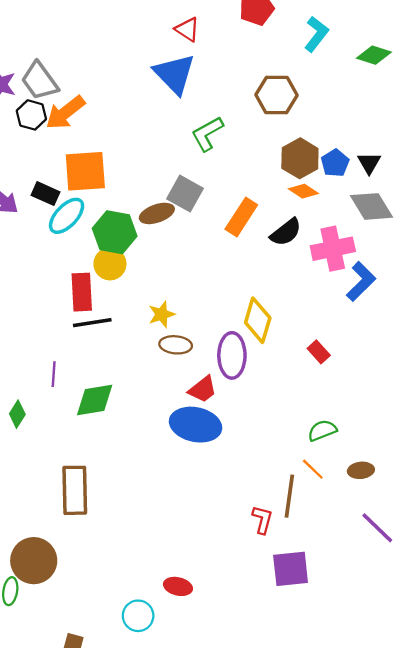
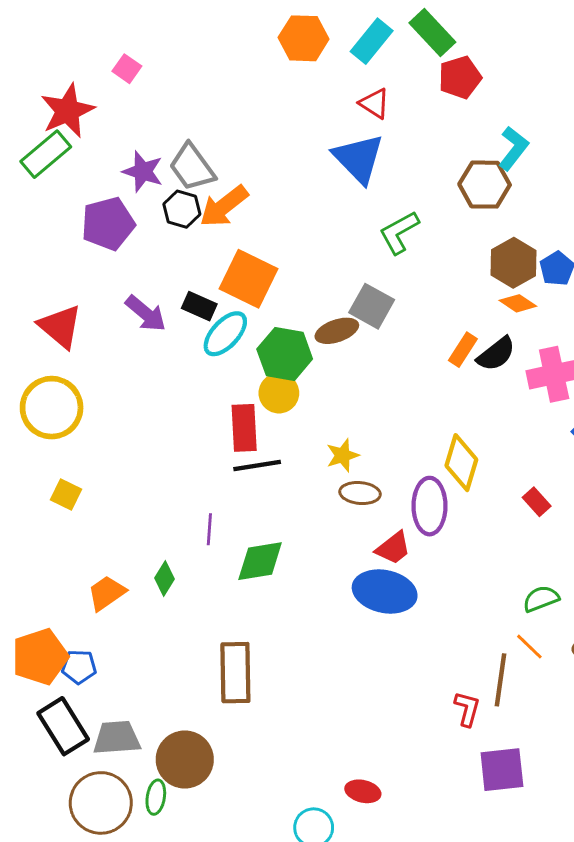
cyan L-shape: (316, 34) -> (514, 148), moved
orange square: (85, 171) -> (248, 279), turned 30
orange rectangle: (241, 217) -> (463, 350), moved, size x0.7

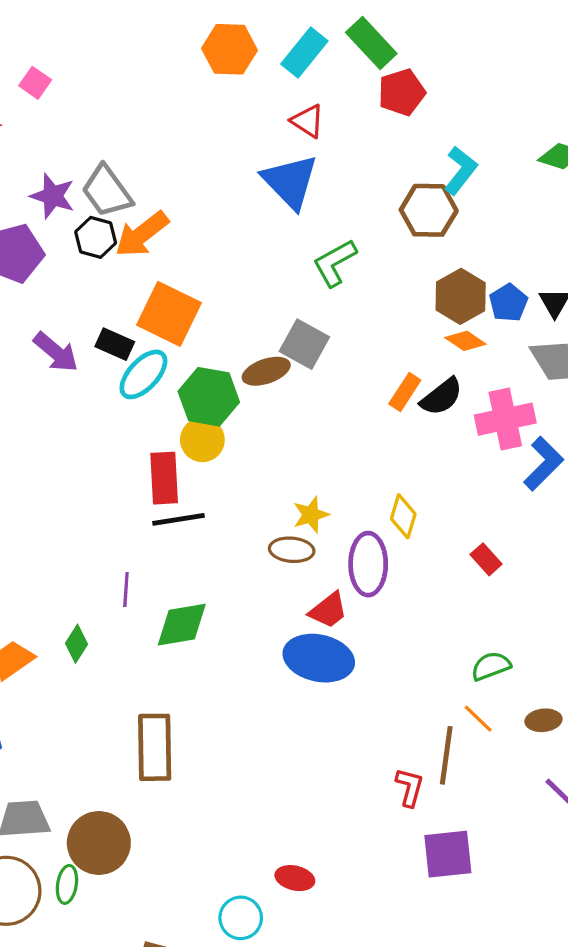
yellow star: (343, 455) -> (311, 515), moved
yellow diamond: (461, 463) -> (403, 516), size x0.7

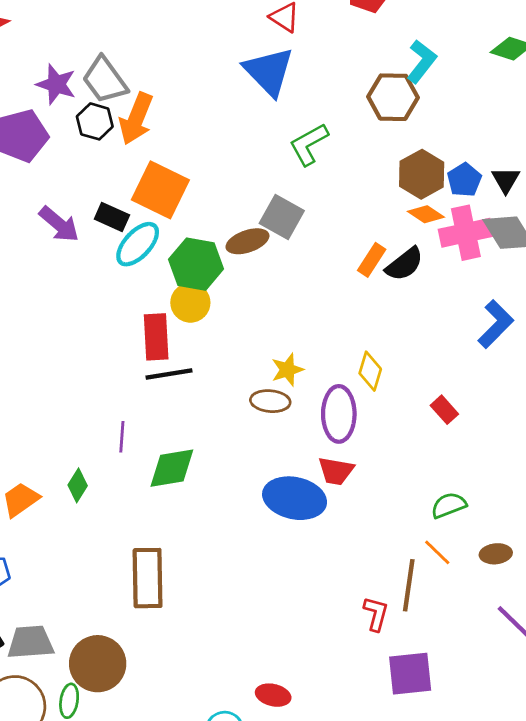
orange arrow: (142, 234) -> (136, 119), turned -30
pink cross: (505, 419) -> (466, 233), moved
red trapezoid: (328, 610) -> (336, 471), moved, turned 48

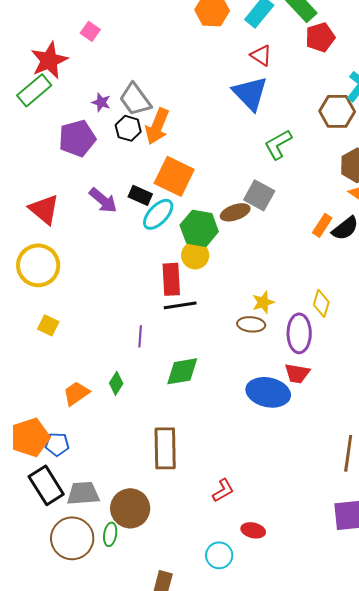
purple star: (56, 84) -> (101, 102), size x0.7
purple line: (122, 437) -> (140, 336), moved
red L-shape: (376, 614) -> (223, 490), moved, turned 45

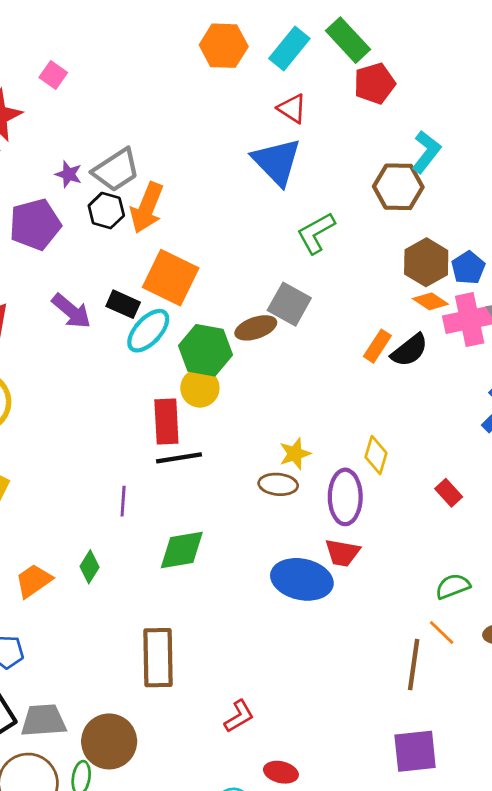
gray trapezoid: (135, 99) -> (116, 170), turned -87

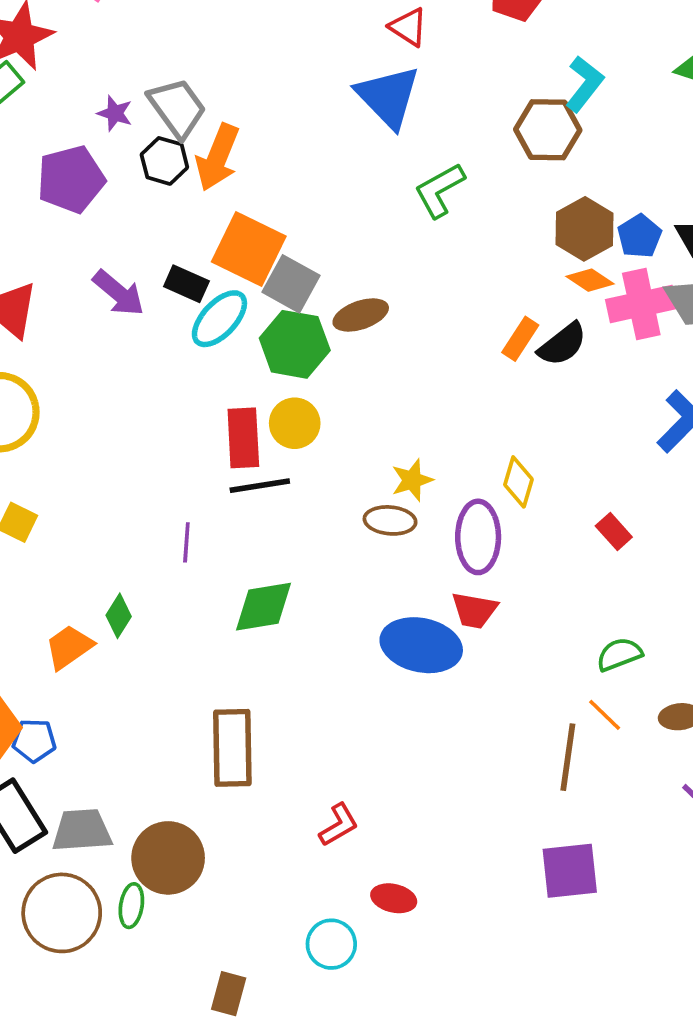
gray trapezoid: (116, 170) -> (177, 108), turned -93
gray square: (289, 304) -> (291, 284), moved
yellow circle: (200, 388) -> (295, 423), moved
green diamond: (90, 567) -> (119, 616), moved

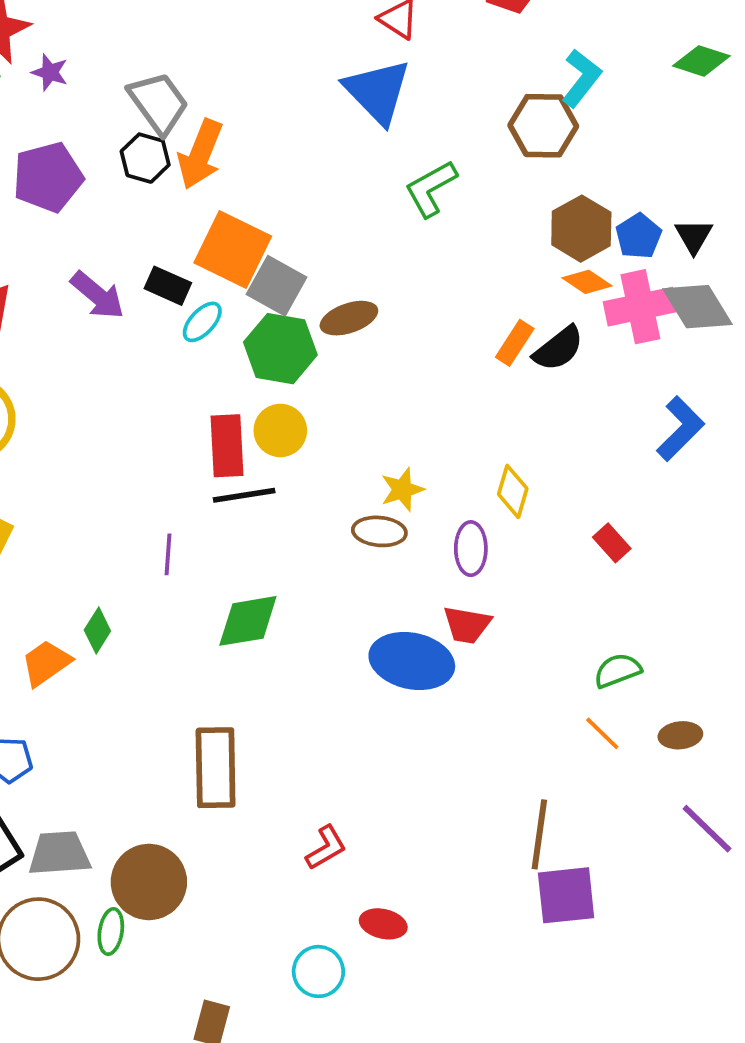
purple star: (115, 113) -> (50, 72), moved
cyan ellipse: (219, 319) -> (202, 322), size x0.7
purple ellipse: (478, 537) -> (471, 549), size x0.7
brown line: (568, 757) -> (539, 834), moved

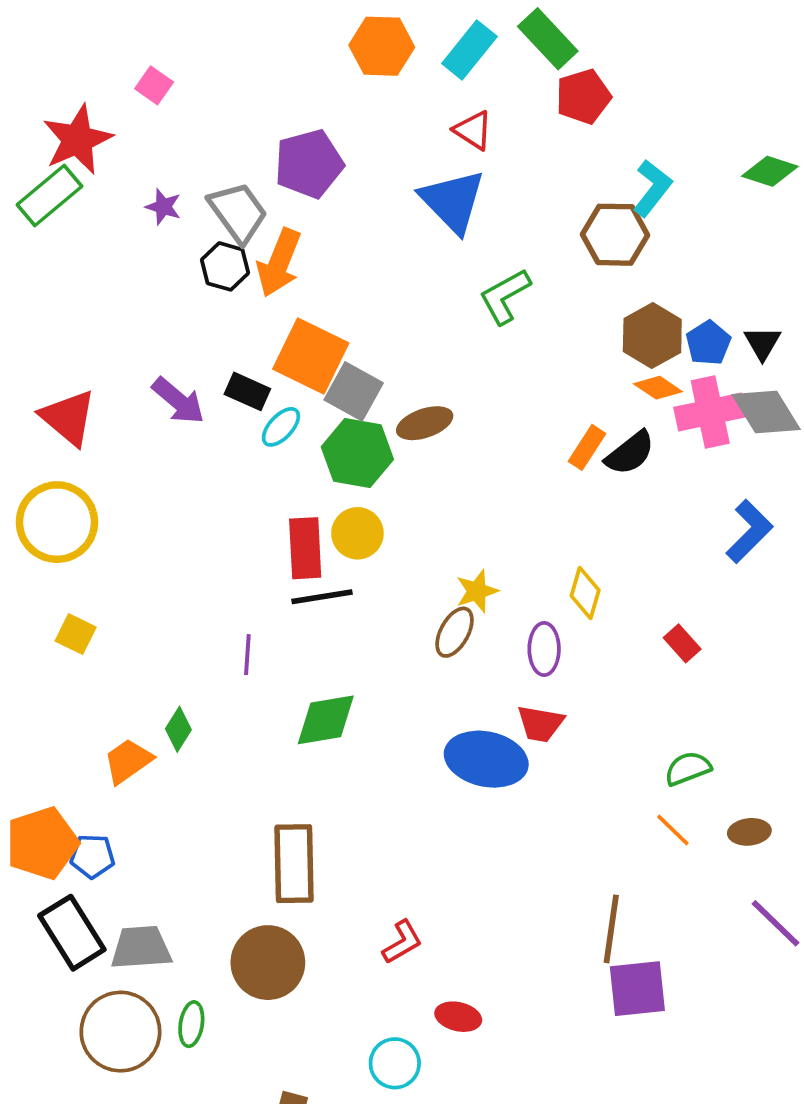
purple star: (50, 72) -> (163, 207), moved
purple pentagon: (48, 177) -> (309, 164), moved
brown ellipse: (379, 531) -> (454, 632), turned -66
brown circle: (149, 882) -> (268, 963), moved

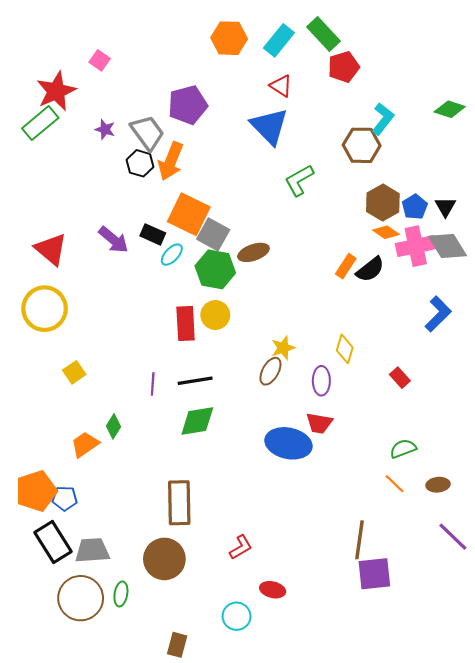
black line: (322, 597) -> (195, 381), moved
yellow square: (76, 634) -> (74, 372), moved, turned 30

